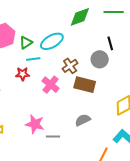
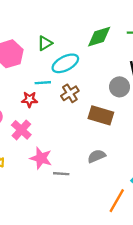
green triangle: (26, 43) -> (45, 43), moved
brown cross: (70, 66) -> (70, 93), moved
pink cross: (51, 85) -> (21, 130), moved

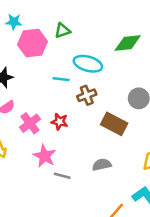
green triangle: (45, 43) -> (62, 31), moved
cyan ellipse: (65, 63) -> (88, 64), turned 32
red star: (30, 99) -> (60, 122), moved

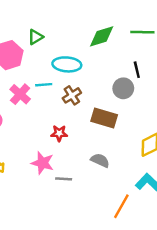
red star: (60, 122) -> (59, 133), moved
pink cross: (30, 123) -> (20, 94), moved
gray semicircle: (102, 165) -> (100, 160), turned 48

